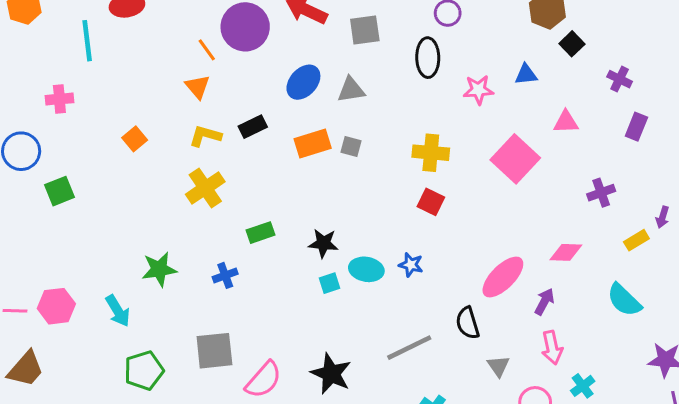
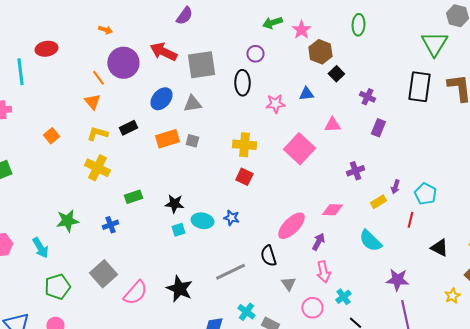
gray square: (365, 30) -> (201, 65), size x1.4
yellow cross: (205, 188) -> (97, 168), turned -30
gray square: (214, 351) -> (103, 274), turned -36

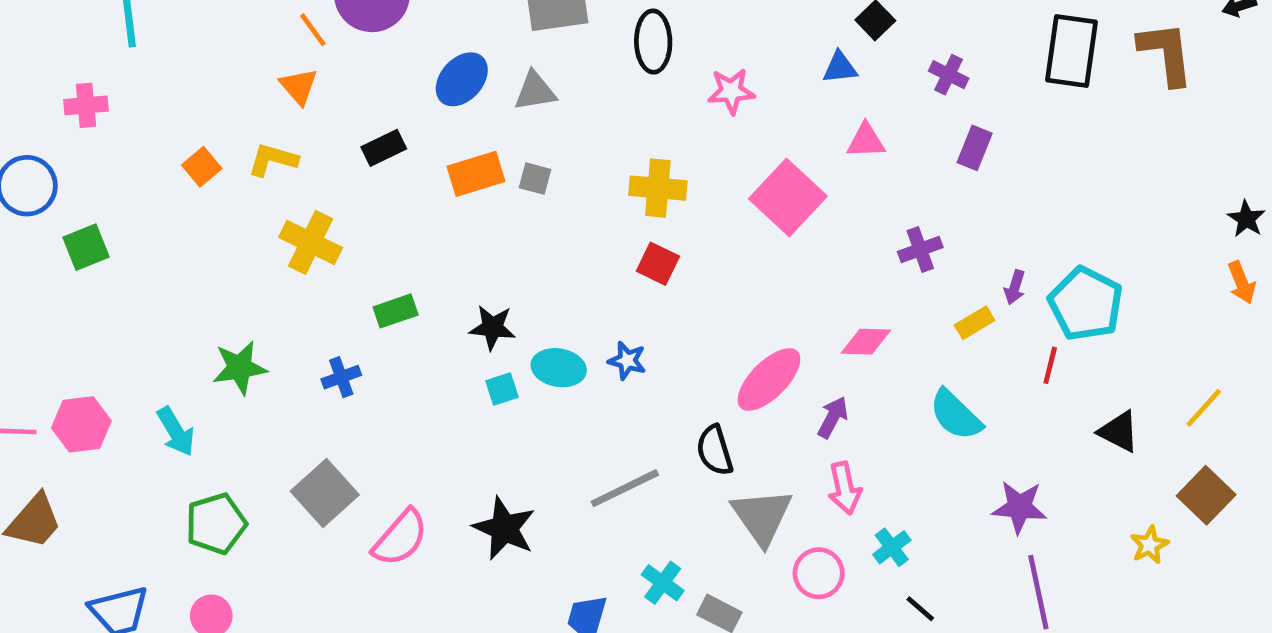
blue triangle: (306, 94) -> (840, 68), moved
yellow L-shape: (97, 134) -> (273, 160), moved
cyan pentagon: (425, 194) -> (1086, 304), size x1.4
gray triangle: (288, 284) -> (762, 517), size x1.8

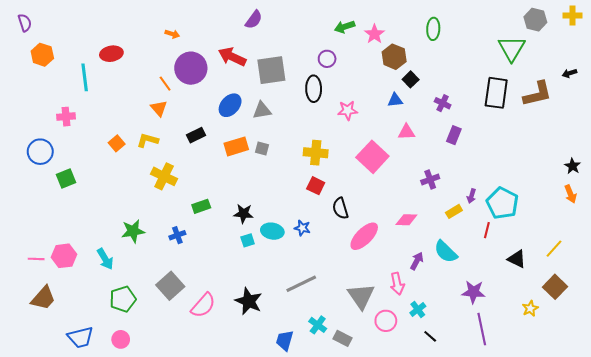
brown L-shape: (1166, 53) -> (537, 94), turned 84
purple arrow: (833, 417) -> (417, 261), moved
black semicircle: (715, 450) -> (340, 208), moved

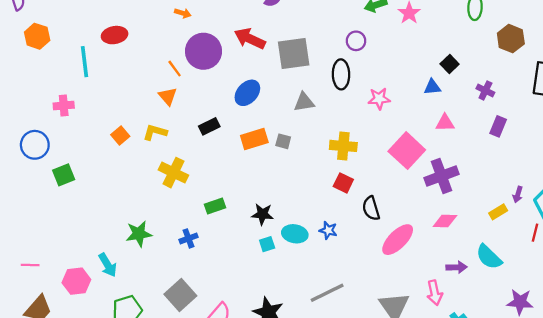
brown hexagon: (394, 57) -> (511, 39), moved
gray triangle: (262, 110) -> (304, 102), moved
purple cross: (430, 180) -> (442, 176), moved, size x1.6
pink hexagon: (64, 256) -> (76, 281), moved
purple arrow: (417, 261) -> (457, 267), turned 60

